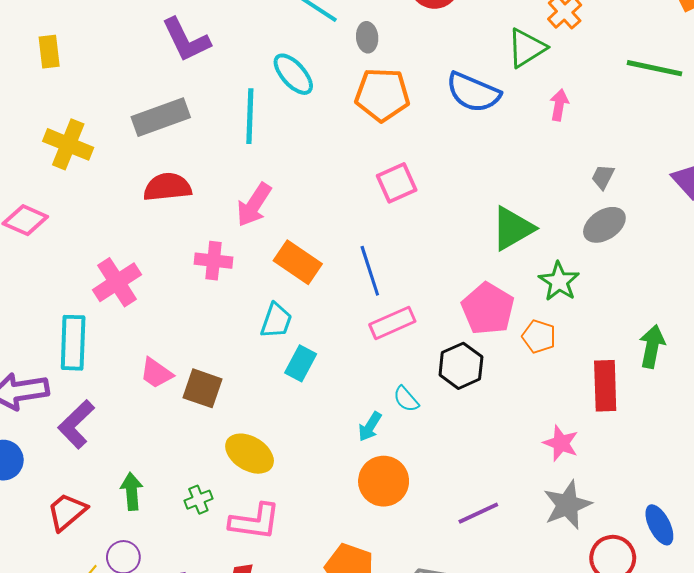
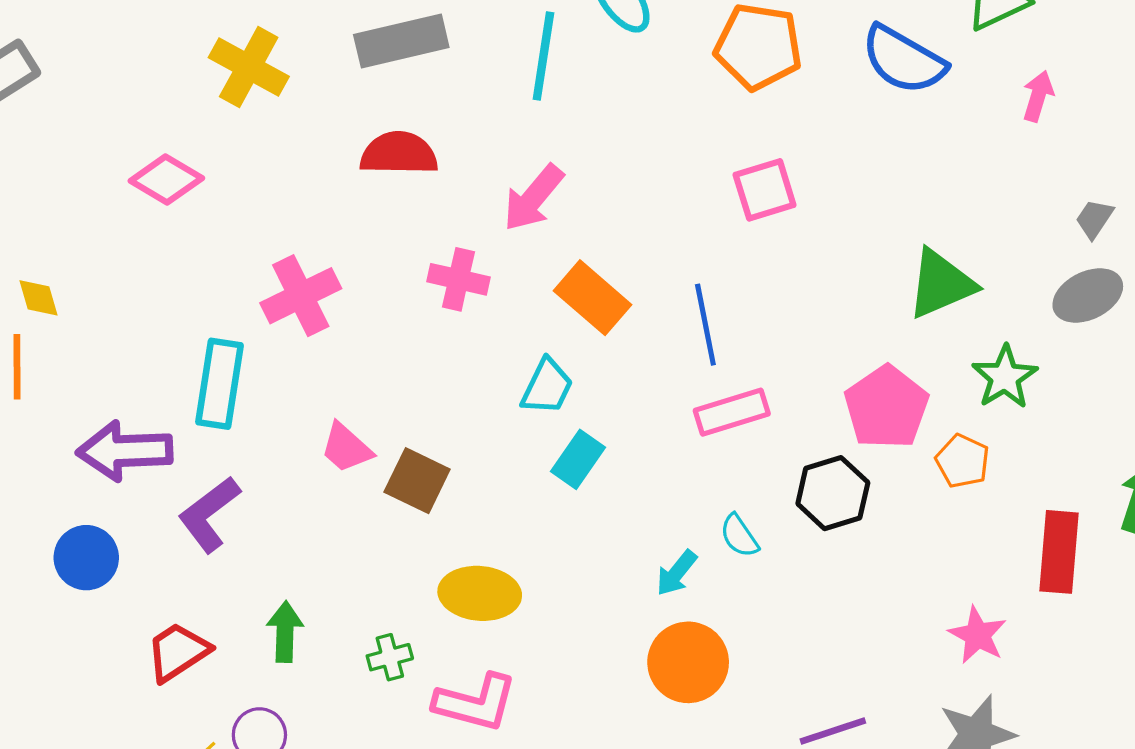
yellow ellipse: (250, 454) -> (480, 593), turned -33

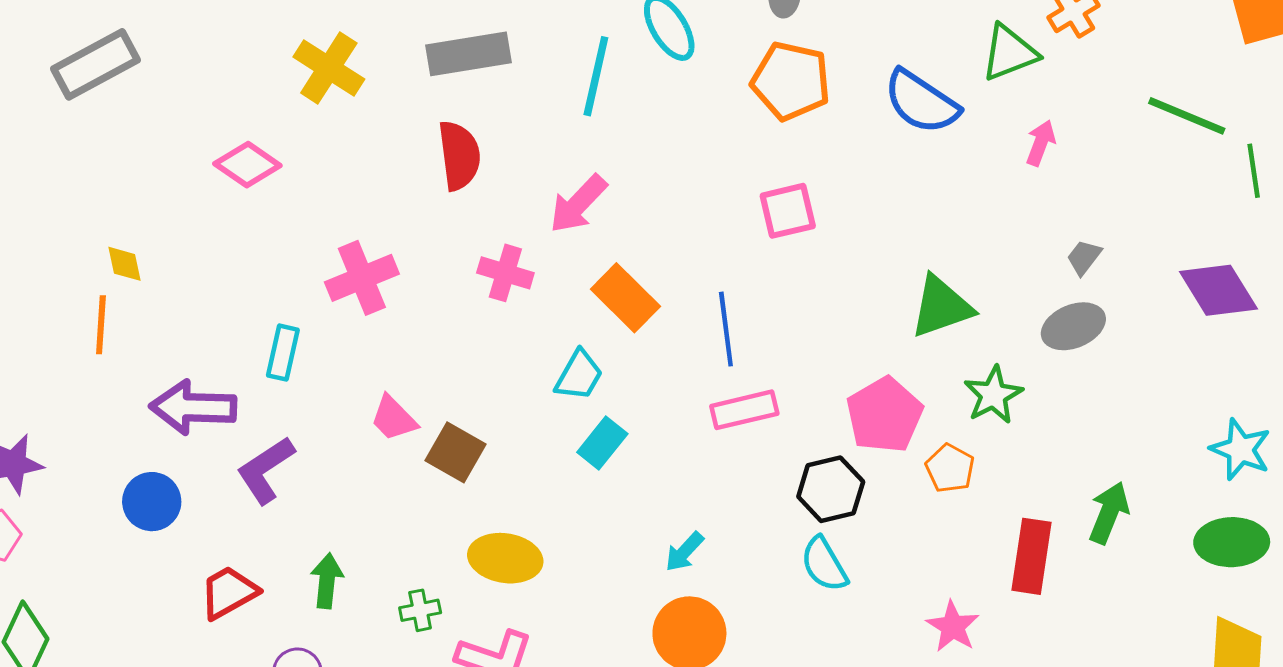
red semicircle: (399, 153) -> (459, 155), turned 78
cyan rectangle: (219, 384) -> (283, 353), size x0.7
cyan semicircle: (739, 536) -> (824, 564), moved, size x1.4

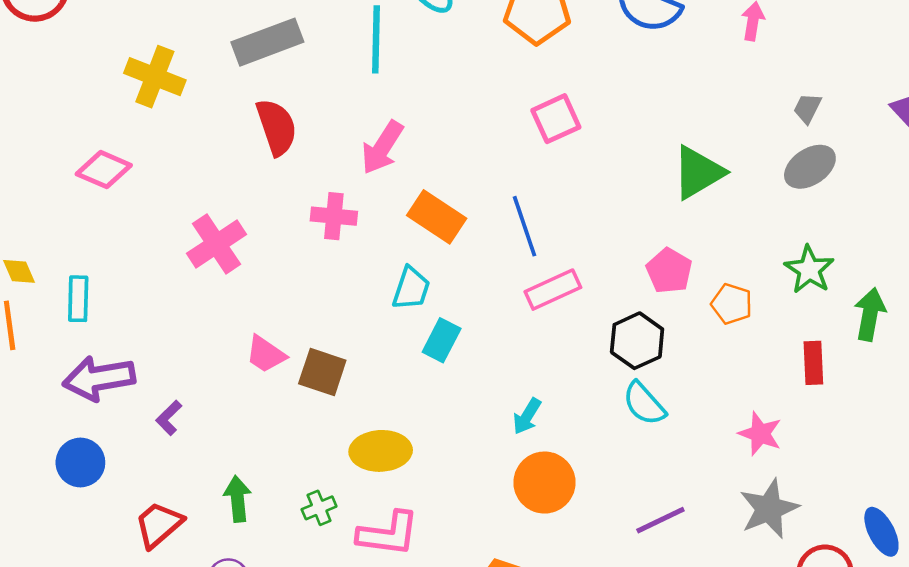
cyan rectangle: (283, 353) -> (78, 299), moved
green star: (993, 395) -> (809, 270), moved
pink pentagon: (884, 415) -> (669, 271), size x0.7
purple L-shape: (266, 470) -> (169, 418), size x0.6
red rectangle: (1031, 556) -> (813, 363), size x0.7

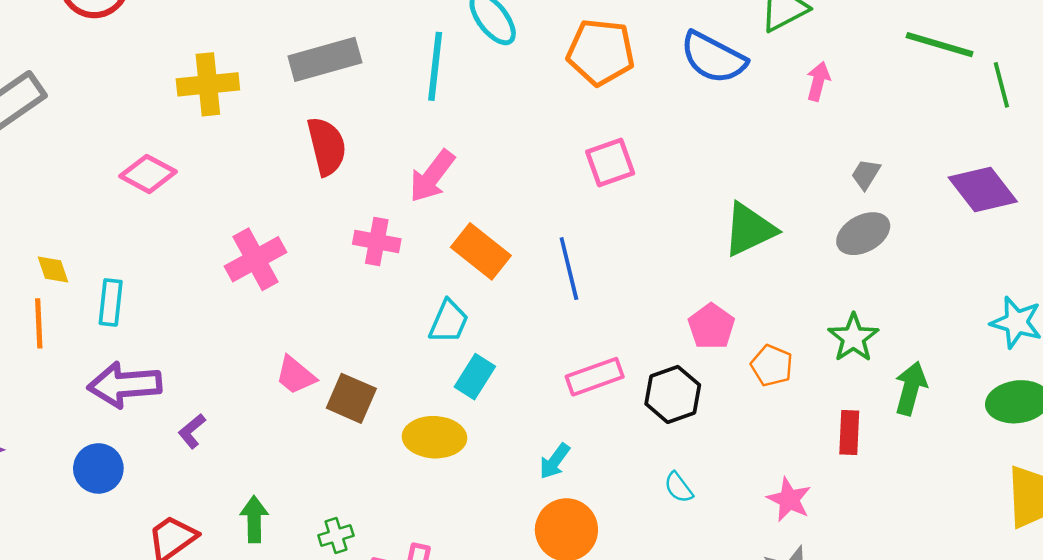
yellow cross: (155, 77) -> (208, 84), turned -32
pink rectangle: (553, 290) -> (595, 377), moved
cyan semicircle: (644, 404) -> (679, 487), moved, size x0.7
yellow ellipse: (381, 451) -> (434, 437), moved

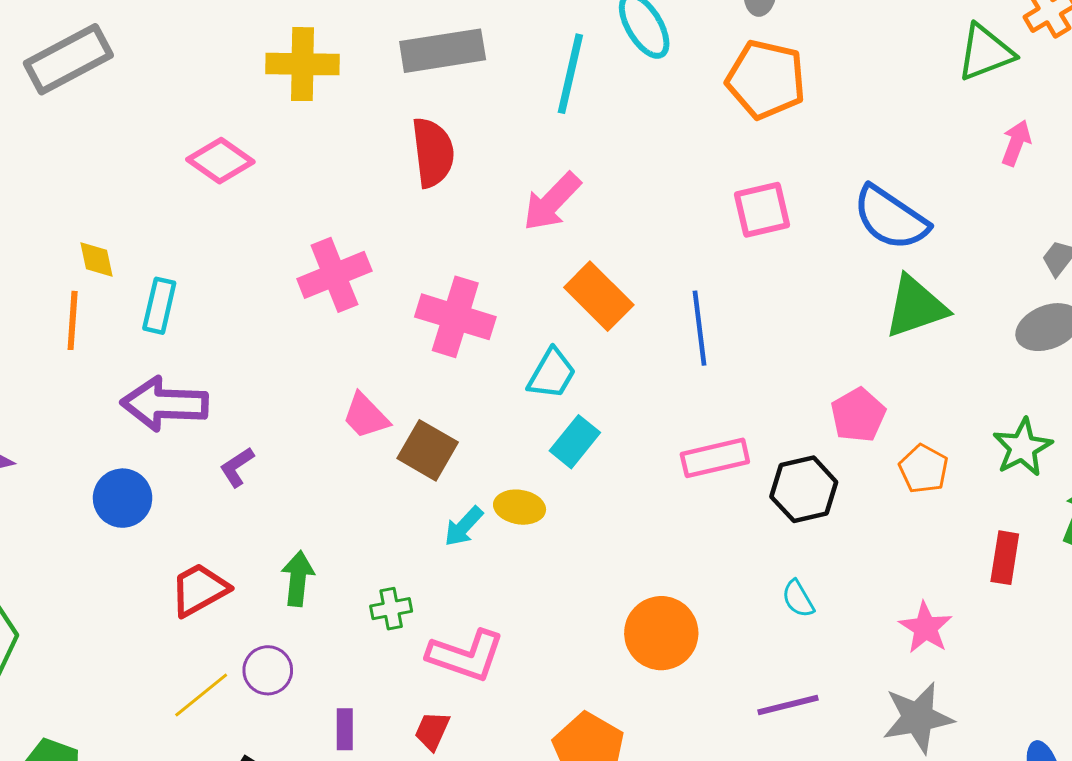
blue semicircle: (713, 58) -> (891, 218), moved
pink cross: (377, 242) -> (455, 317), moved, size x1.4
yellow ellipse: (434, 437) -> (520, 507), size x0.7
cyan arrow: (555, 461) -> (464, 526), moved

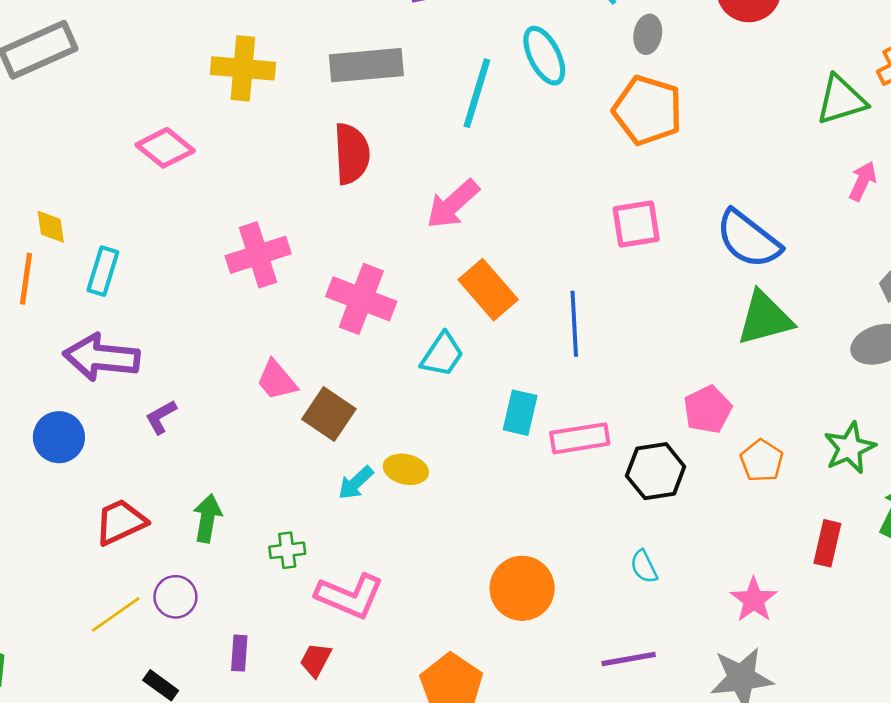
cyan rectangle: (575, 442) -> (520, 413), moved, turned -30

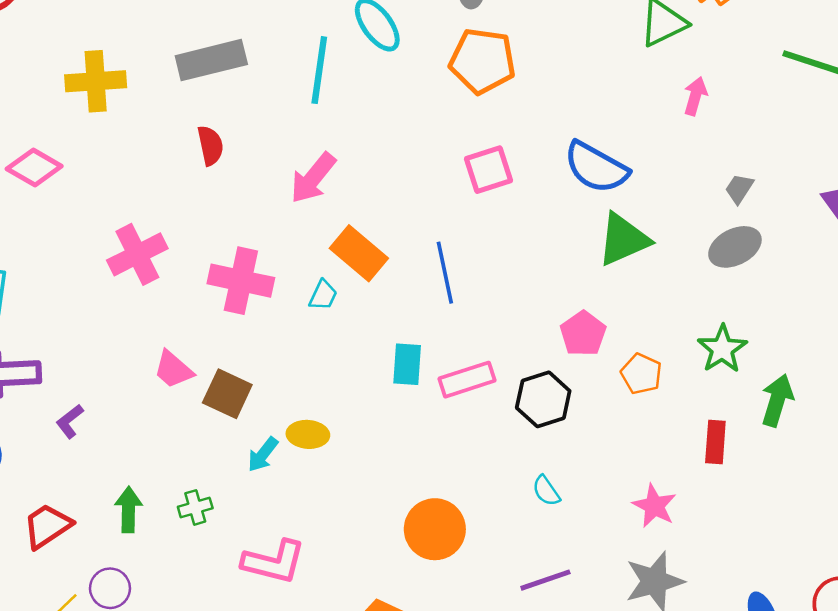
red semicircle: (352, 154) -> (210, 145), size x0.7
cyan trapezoid: (442, 355) -> (323, 295), moved, size x0.7
green cross: (287, 550) -> (195, 507), moved

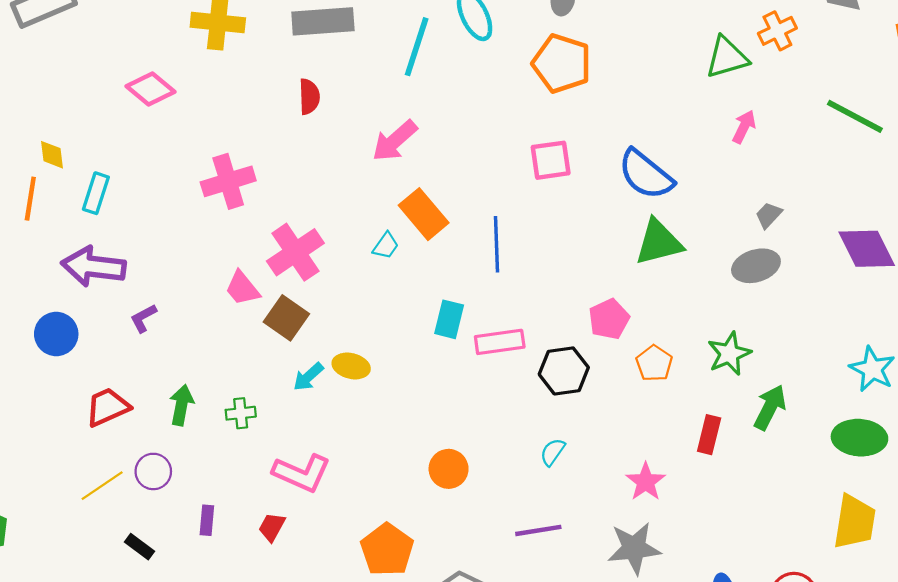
pink cross: (241, 281) -> (295, 252), moved, turned 34
cyan semicircle: (546, 491) -> (553, 452), turned 60
orange circle: (435, 529) -> (449, 469), size x0.7

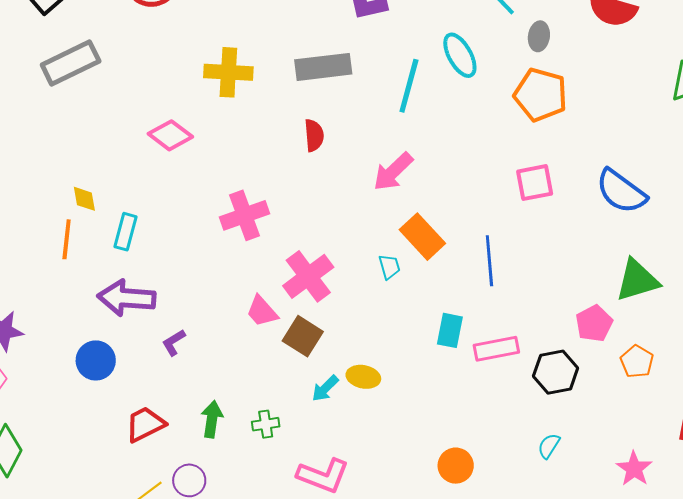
green triangle: (659, 242) -> (637, 280), moved
cyan trapezoid: (386, 246) -> (389, 267), turned -48

